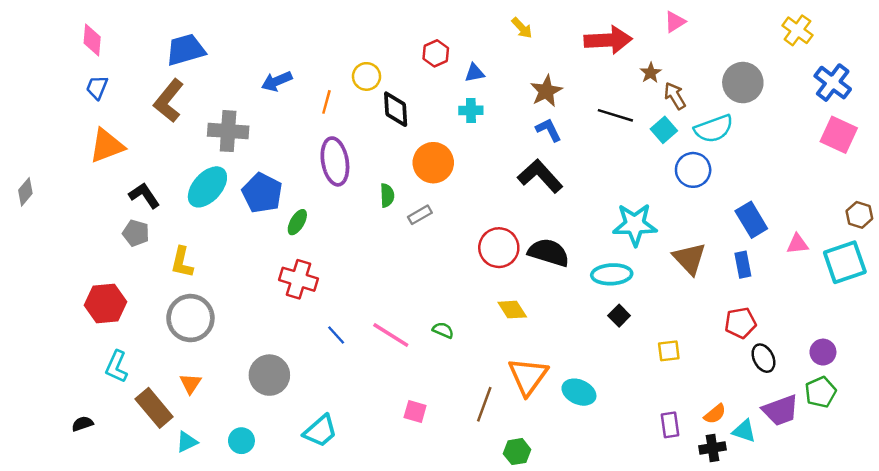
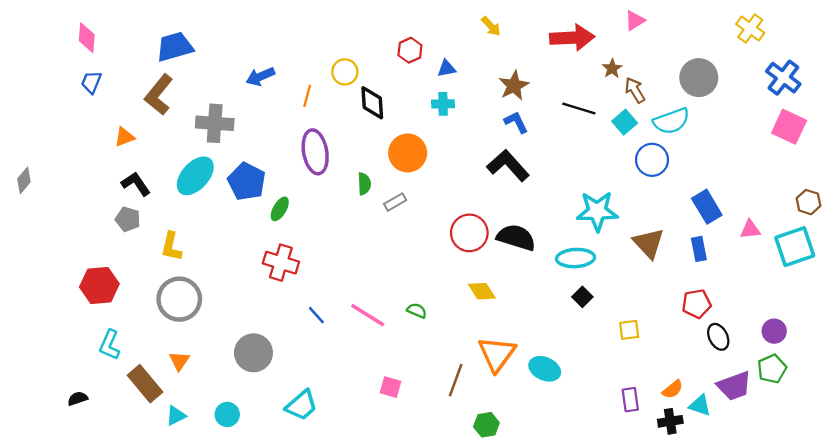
orange triangle: (107, 146) -> (124, 137), moved, size x0.6

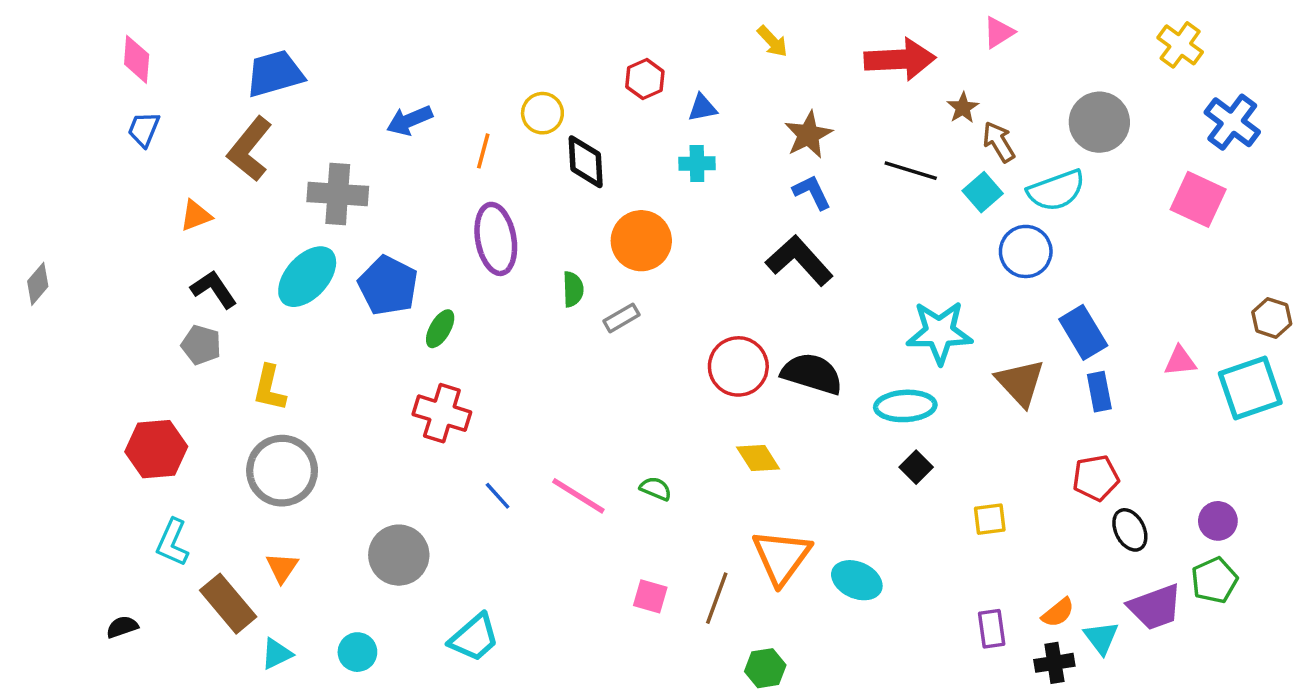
pink square: (789, 127) -> (1198, 199), moved
blue rectangle: (707, 207) -> (1083, 332), moved
pink square: (391, 387) -> (650, 596), moved
cyan triangle: (700, 405) -> (1101, 638), turned 35

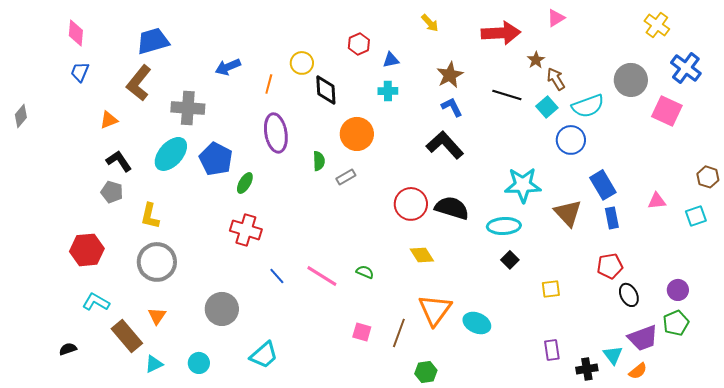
gray circle: (1099, 122) -> (631, 80), moved
gray diamond: (38, 284) -> (21, 116), moved
cyan square: (1250, 388) -> (696, 216), size x0.6
cyan L-shape: (172, 542) -> (96, 302), turned 96
orange semicircle: (1058, 613) -> (638, 371), moved

